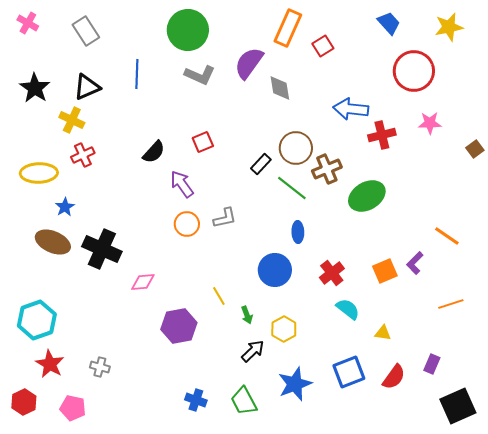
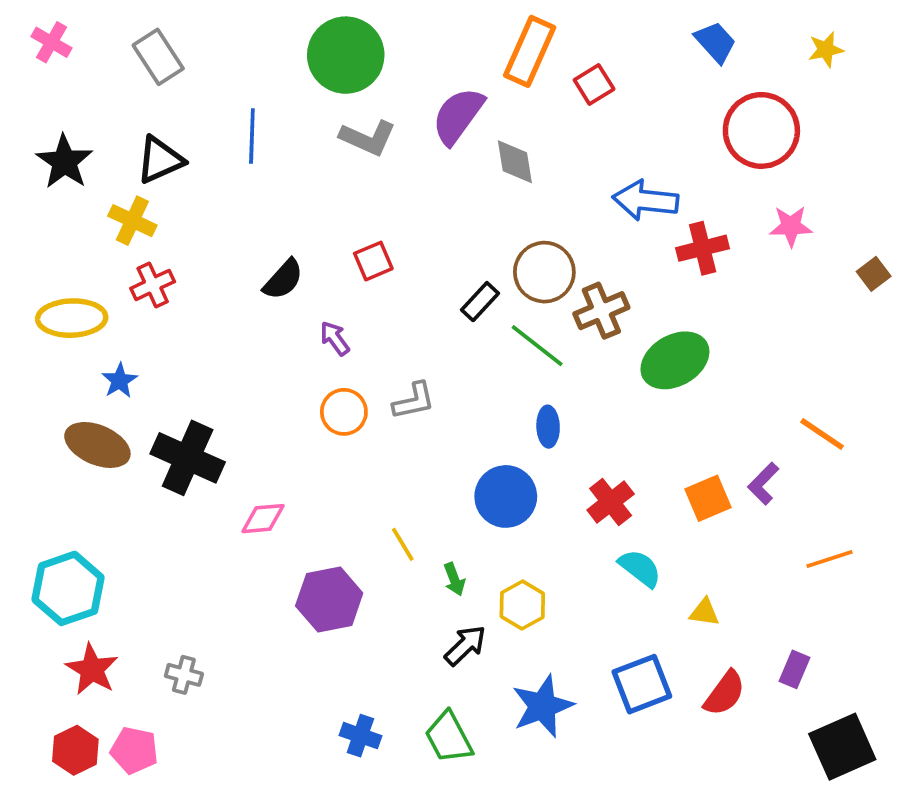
yellow star: (449, 27) -> (826, 50), size x0.7
purple arrow: (182, 184) -> (335, 338), size x0.7
red hexagon: (24, 402) -> (75, 750), moved

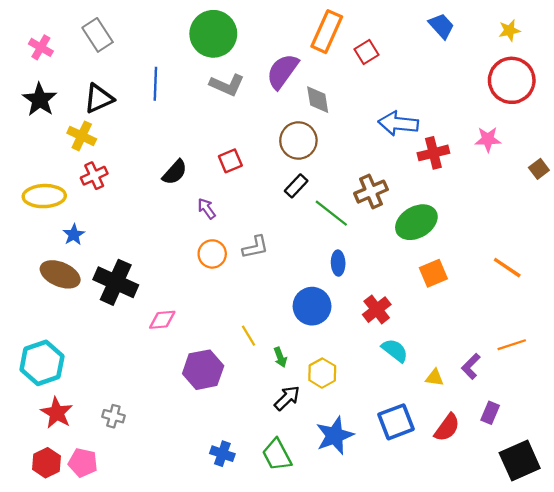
pink cross: (51, 42) -> (41, 47), moved
red circle: (761, 130) -> (512, 80), moved
brown circle: (544, 272) -> (298, 140), moved
purple L-shape: (763, 484) -> (471, 366), moved
orange square: (708, 498) -> (433, 273), moved

